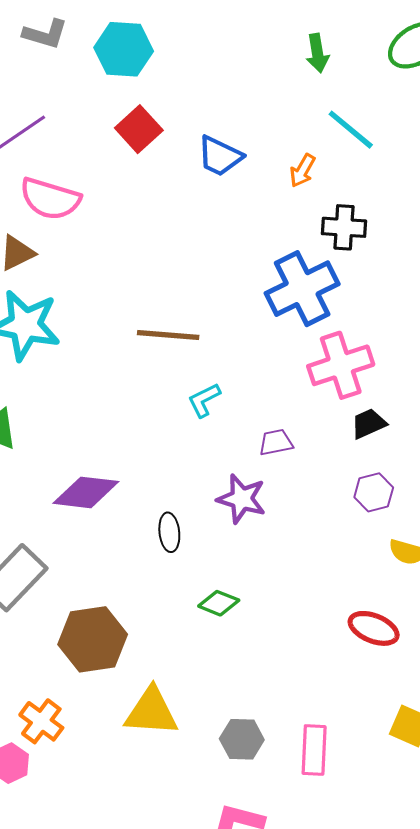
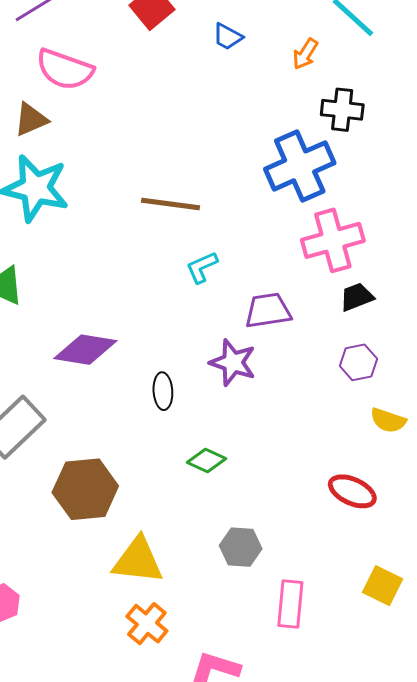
blue trapezoid: (220, 156) -> (228, 37), size x0.7
purple trapezoid: (276, 442) -> (268, 311), size x1.4
orange cross: (41, 721) -> (147, 624), moved
gray hexagon: (242, 739) -> (241, 547), moved

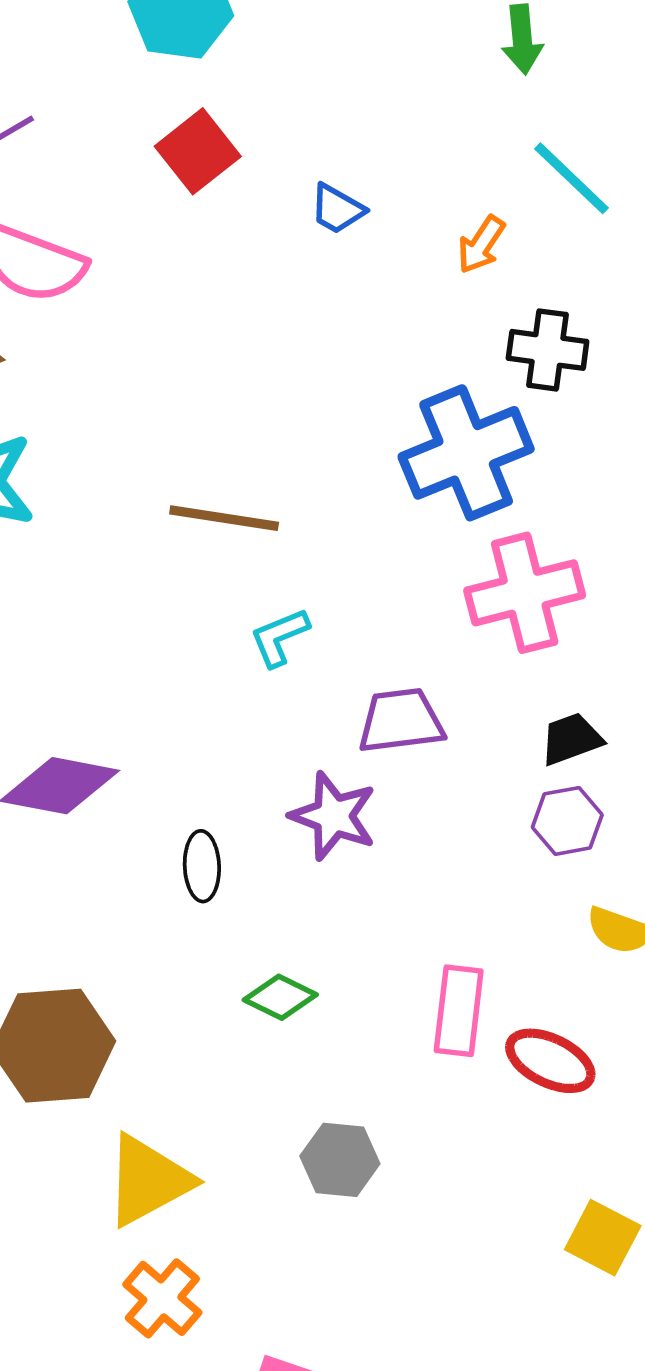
black trapezoid: (357, 297) -> (571, 739), moved
yellow triangle: (138, 560) -> (148, 1180), turned -36
pink rectangle: (290, 604) -> (459, 1011), moved

